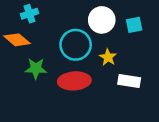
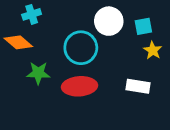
yellow star: (108, 57) -> (153, 50), moved

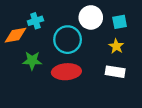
cyan cross: (32, 14) -> (35, 21), moved
orange diamond: (18, 42) -> (15, 35), turned -50
yellow star: (153, 50) -> (116, 46), moved

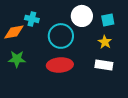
cyan cross: (35, 21) -> (32, 19), turned 32
green star: (32, 61) -> (17, 59), moved

